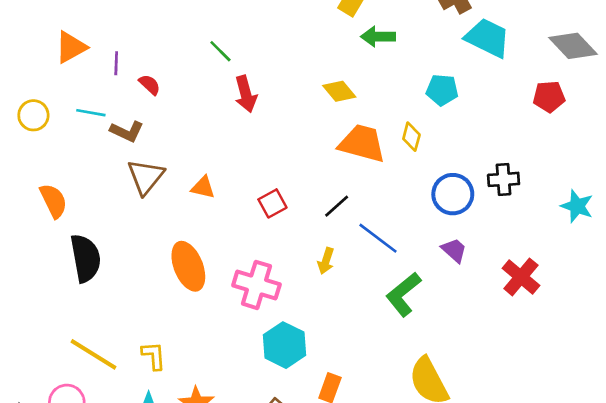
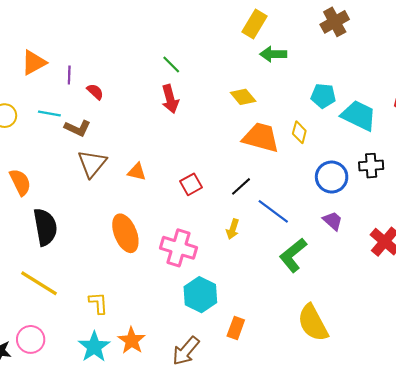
cyan trapezoid: (488, 38) -> (359, 116), moved
green line: (220, 51) -> (171, 65), moved
yellow line: (94, 354) -> (39, 283), moved

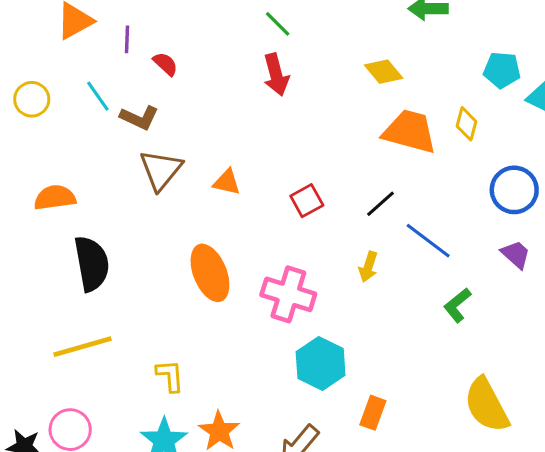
cyan line: (49, 114) -> (98, 96), turned 45
orange semicircle: (20, 182) -> (55, 198), turned -72
green L-shape: (293, 255) -> (457, 305), size x0.7
yellow line: (39, 283) -> (82, 347), turned -48

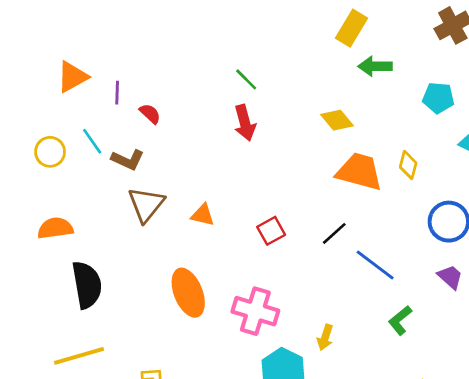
cyan pentagon: (502, 70) -> (438, 98), moved
yellow circle: (32, 99) -> (50, 152), moved
yellow arrow: (368, 267) -> (325, 337), moved

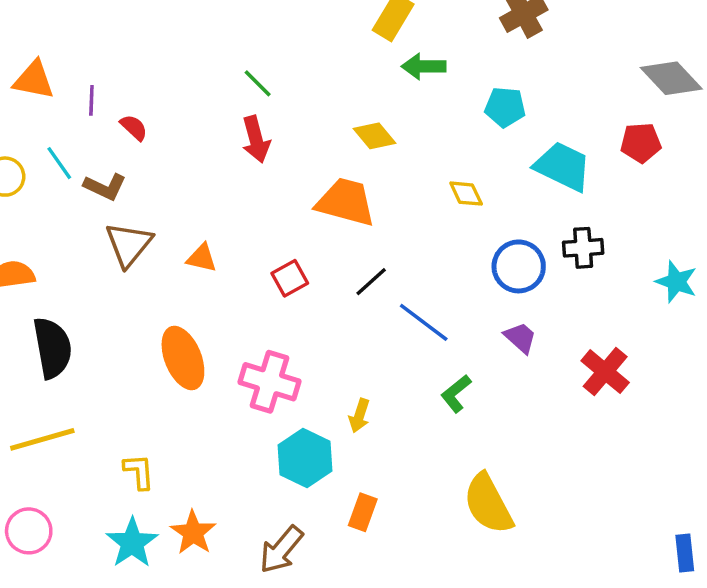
orange triangle: (72, 77) -> (34, 80), turned 40
yellow diamond: (408, 165) -> (466, 194), turned -40
orange trapezoid: (359, 172) -> (346, 202), moved

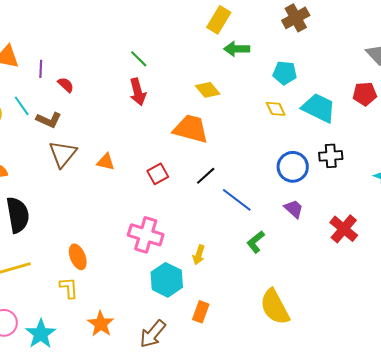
yellow diamond: (466, 194) -> (276, 109), moved
orange ellipse: (183, 358) -> (78, 257), moved, size x0.7
cyan star: (132, 543) -> (41, 334), moved

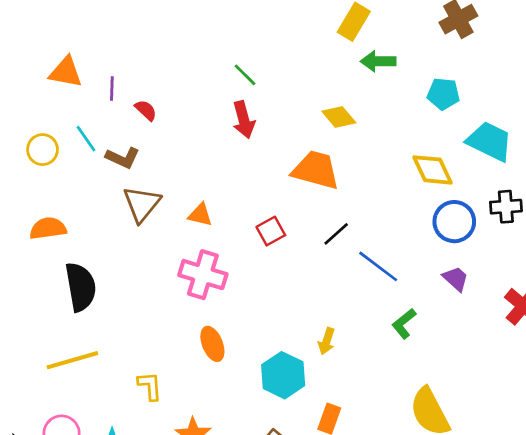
yellow diamond: (276, 109) -> (433, 170), moved, size x1.5
pink cross: (146, 235) -> (203, 275), moved
orange ellipse: (78, 257) -> (212, 344), moved

